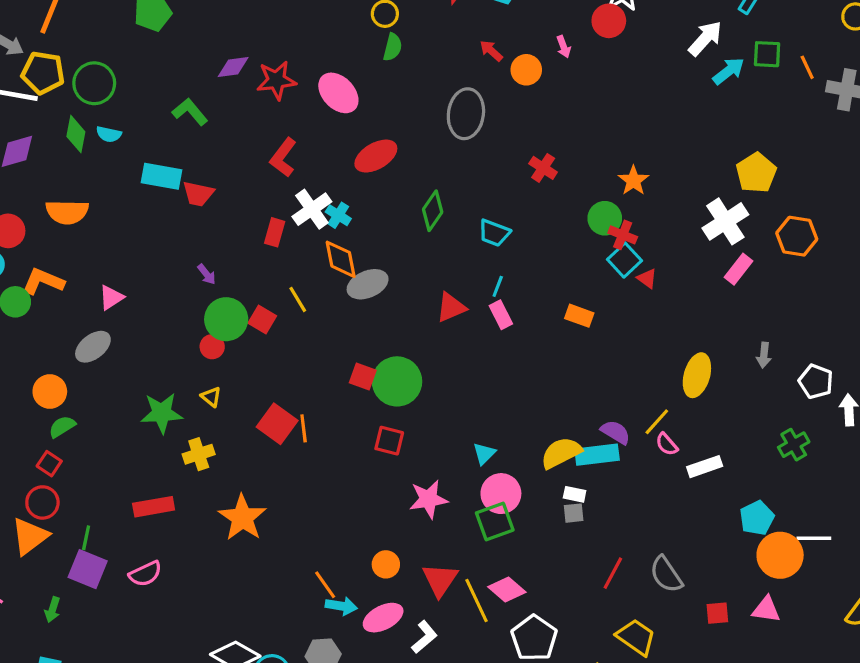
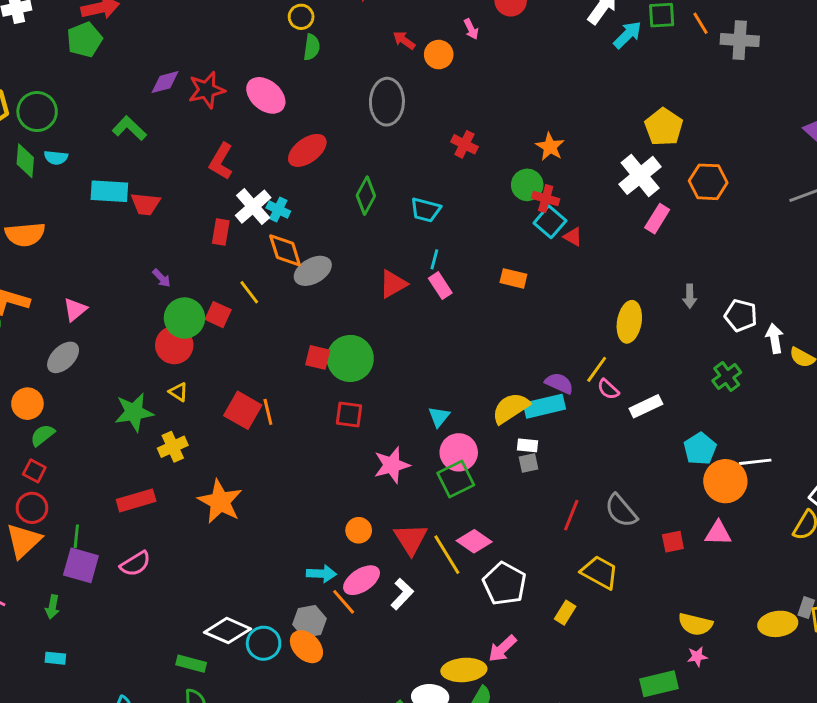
red circle: (212, 347) -> (174, 345), size x1.6
orange line: (325, 585) -> (344, 602), moved

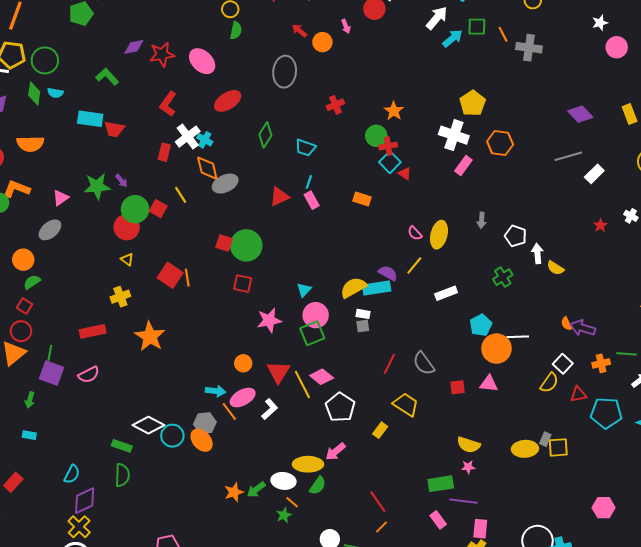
red cross: (464, 144) -> (335, 105), turned 36
white cross: (640, 175) -> (454, 135), turned -36
red cross: (546, 199) -> (388, 146), turned -30
pink semicircle: (608, 389) -> (415, 233), moved
green star: (134, 412) -> (97, 186), moved

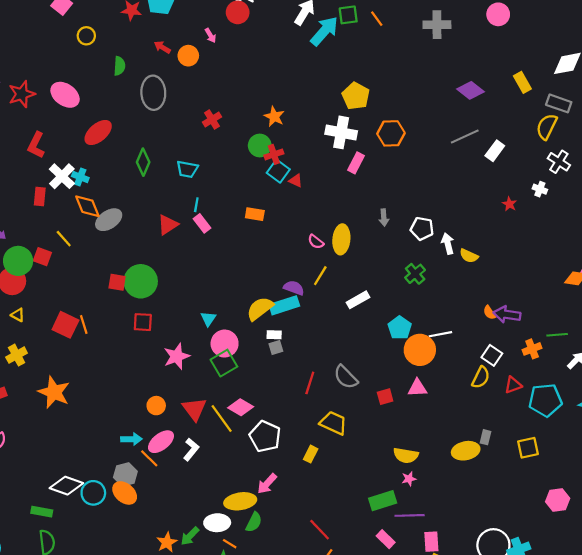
green semicircle: (236, 30) -> (119, 66), moved
cyan arrow: (453, 38) -> (324, 31), size x1.4
gray cross: (529, 48) -> (437, 25), moved
yellow square: (558, 447) -> (528, 448), moved

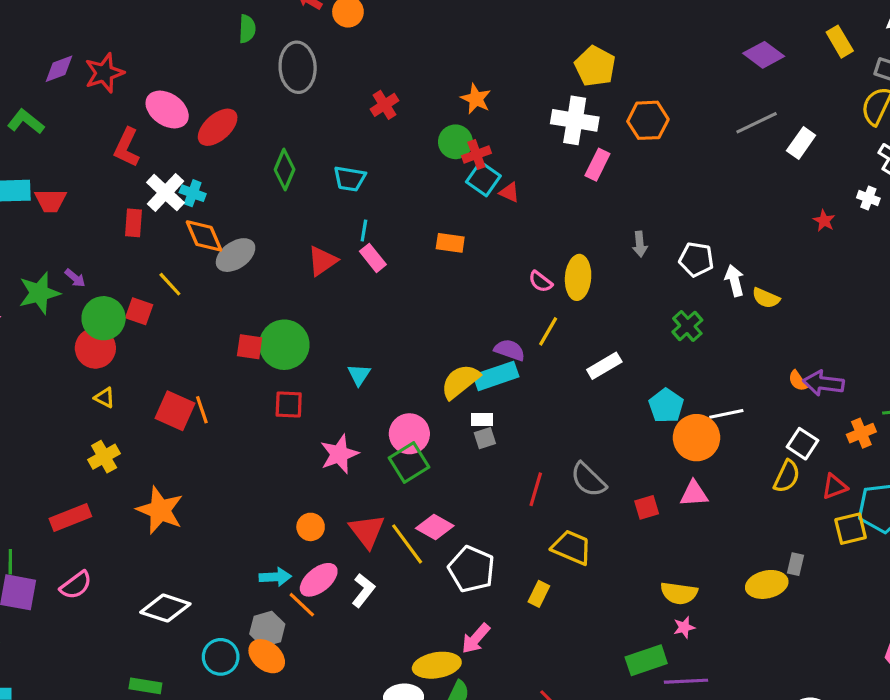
pink ellipse: (65, 95) -> (167, 109), moved
cyan triangle: (208, 319) -> (359, 375), moved
yellow square: (528, 448) -> (851, 529), moved
white diamond: (66, 486) -> (165, 608), moved

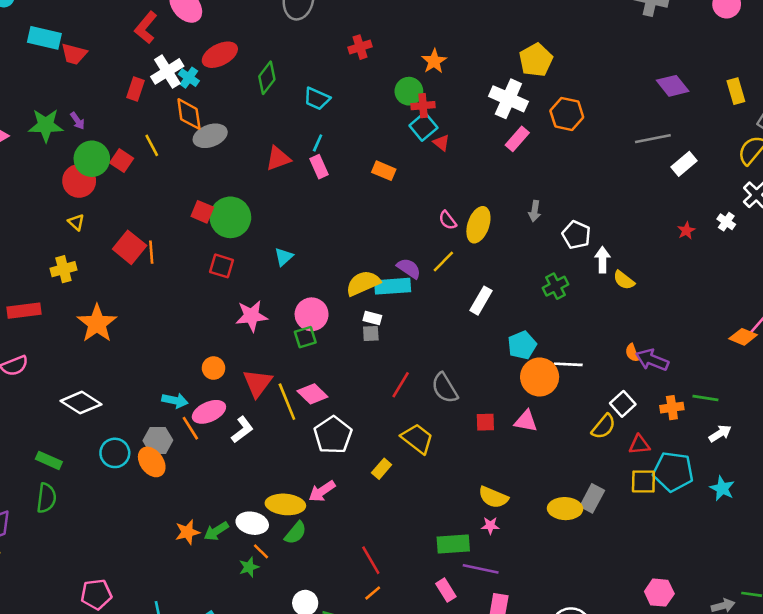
red ellipse: (218, 127) -> (220, 55), moved
white rectangle: (604, 366) -> (481, 301), turned -44
green square: (409, 463) -> (305, 337), size x0.7
gray rectangle: (795, 564) -> (592, 498), size x1.5

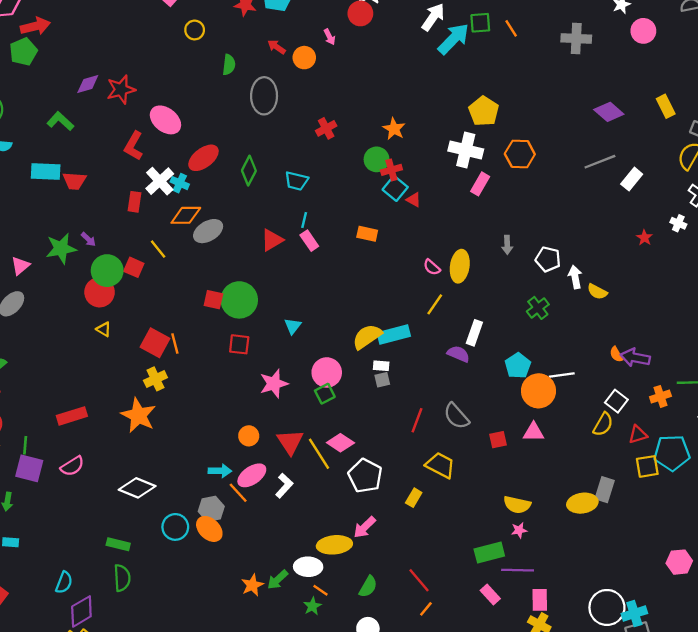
orange diamond: (189, 114) -> (186, 215), turned -72
purple semicircle: (409, 268) -> (458, 354), moved
yellow cross: (63, 269) -> (155, 379), moved
green semicircle: (295, 533) -> (368, 587), moved

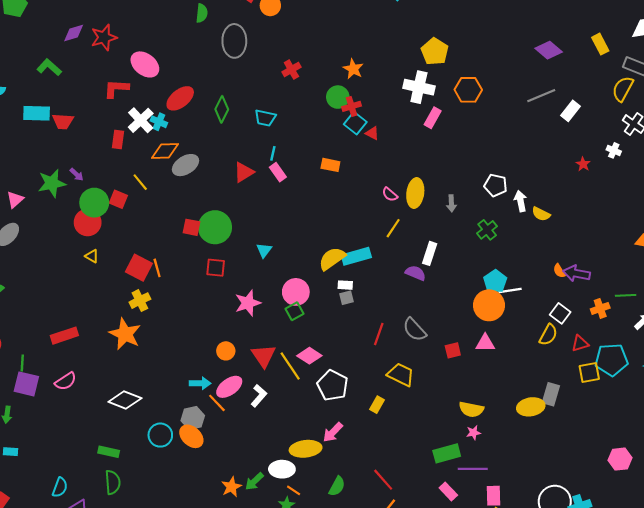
red L-shape: (134, 146) -> (116, 89), turned 65
gray arrow: (507, 245) -> (451, 203), moved
cyan pentagon: (518, 366) -> (495, 281), moved

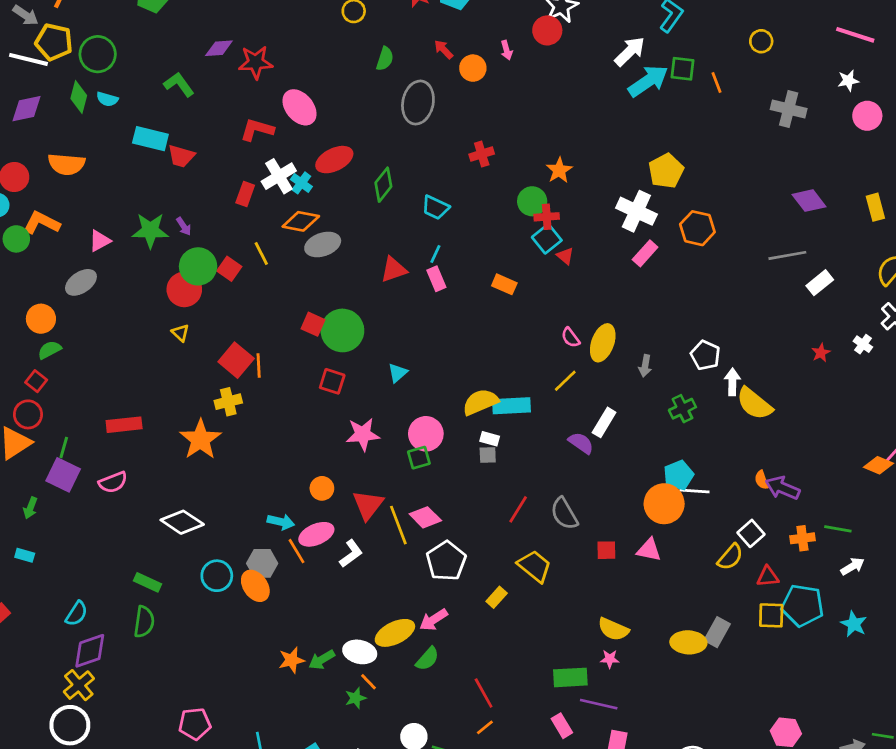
yellow semicircle: (541, 214) -> (754, 404), size x1.6
yellow ellipse: (306, 449) -> (395, 633), turned -32
green semicircle: (337, 486) -> (427, 659), moved

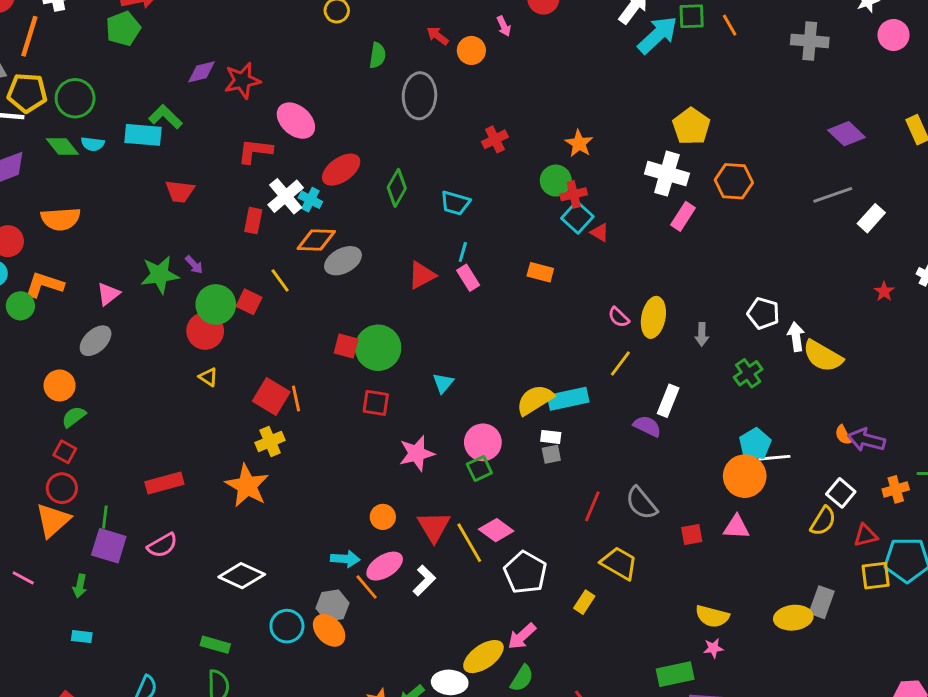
green diamond: (79, 97) -> (62, 147), turned -44
cyan rectangle: (150, 139) -> (143, 135), moved

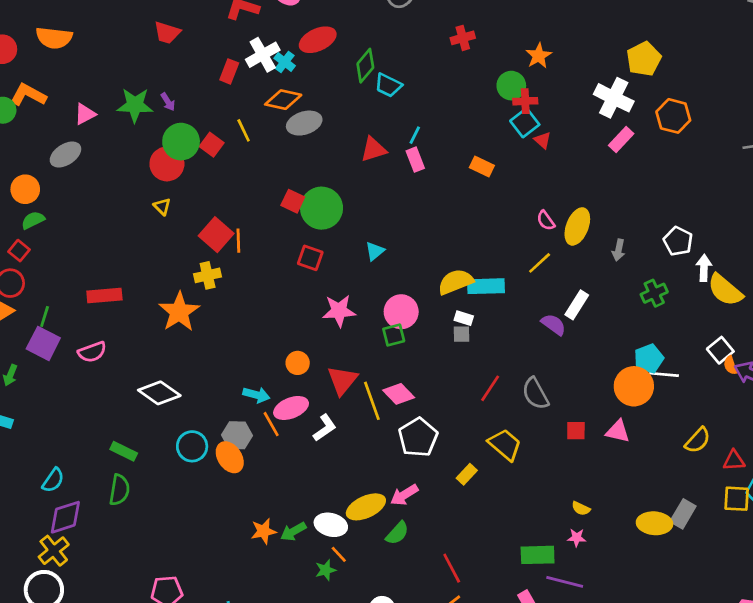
cyan trapezoid: (455, 203) -> (388, 85), moved
white square: (841, 493) -> (720, 350), moved
yellow semicircle: (712, 616) -> (581, 508), size x0.6

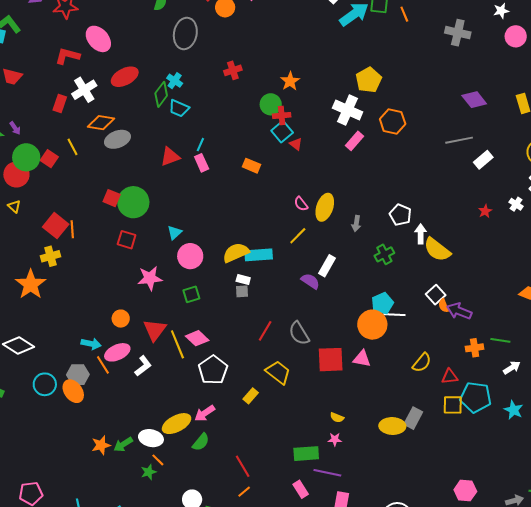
cyan cross: (285, 62) -> (175, 81), moved
pink circle: (401, 312) -> (190, 256), moved
red square: (576, 431) -> (331, 360), size x1.8

